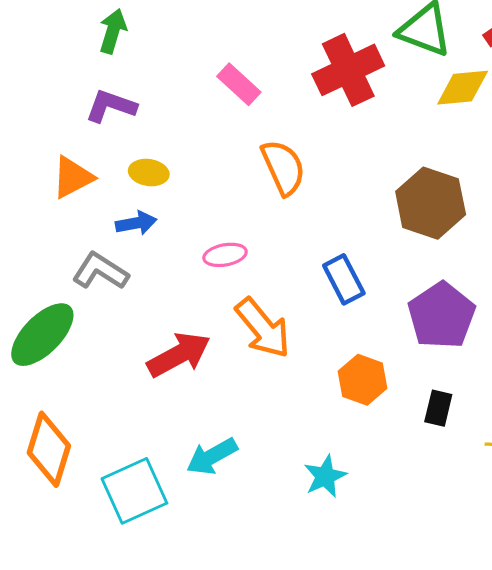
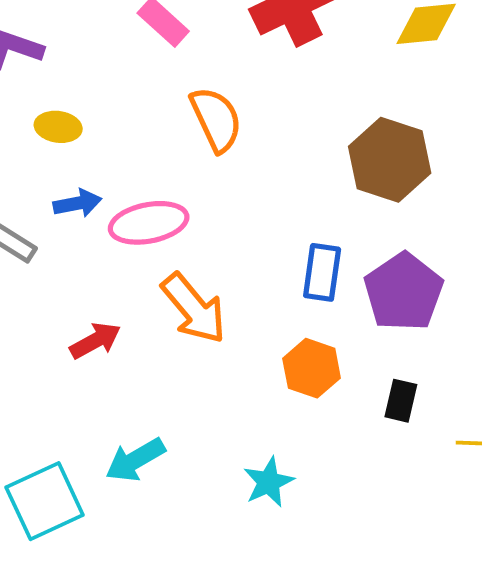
blue arrow: (136, 223) -> (77, 203), moved
pink ellipse: (225, 255) -> (149, 223), size x1.5
blue rectangle: (344, 279) -> (322, 272), moved, turned 36
red arrow: (179, 355) -> (95, 341), size x0.7

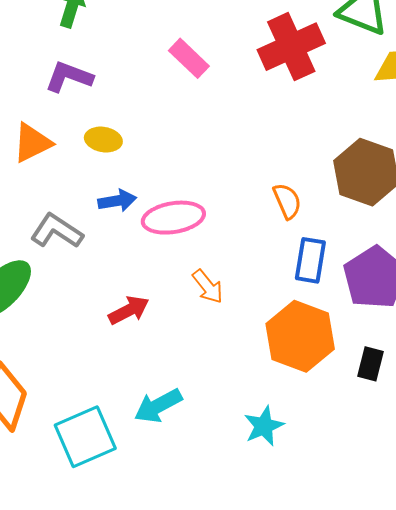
orange semicircle: (216, 119) -> (287, 201), moved, size x0.7
orange arrow: (194, 308) -> (208, 287), size x0.6
orange hexagon: (312, 368) -> (300, 336), size x1.5

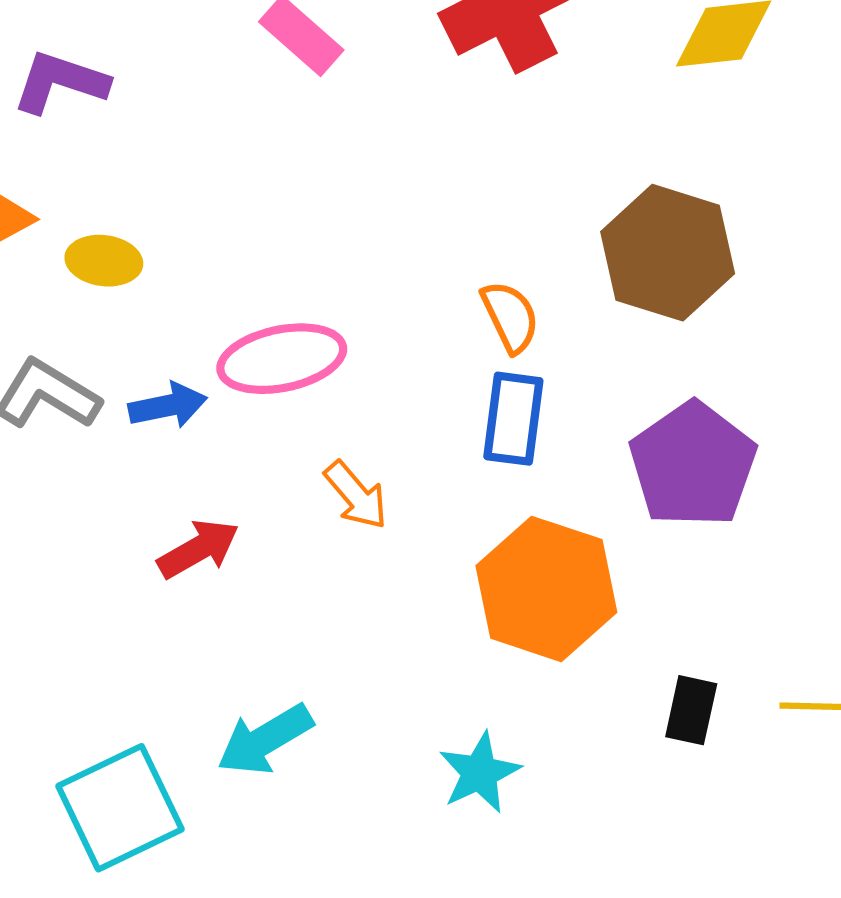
yellow ellipse: (103, 140) -> (104, 261), moved
blue arrow: (117, 201) -> (168, 406), moved
blue rectangle: (310, 260) -> (513, 419), moved
black rectangle: (370, 364) -> (691, 710), moved

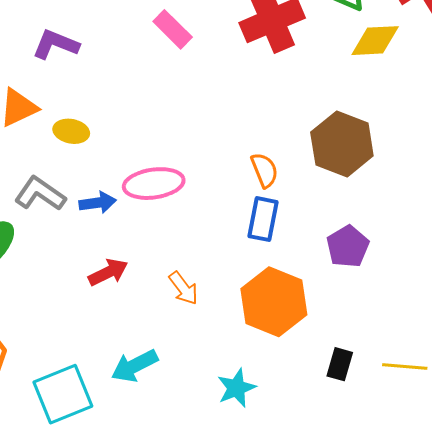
purple pentagon: (693, 465) -> (348, 246), size x0.7
orange arrow: (356, 495) -> (183, 288), moved

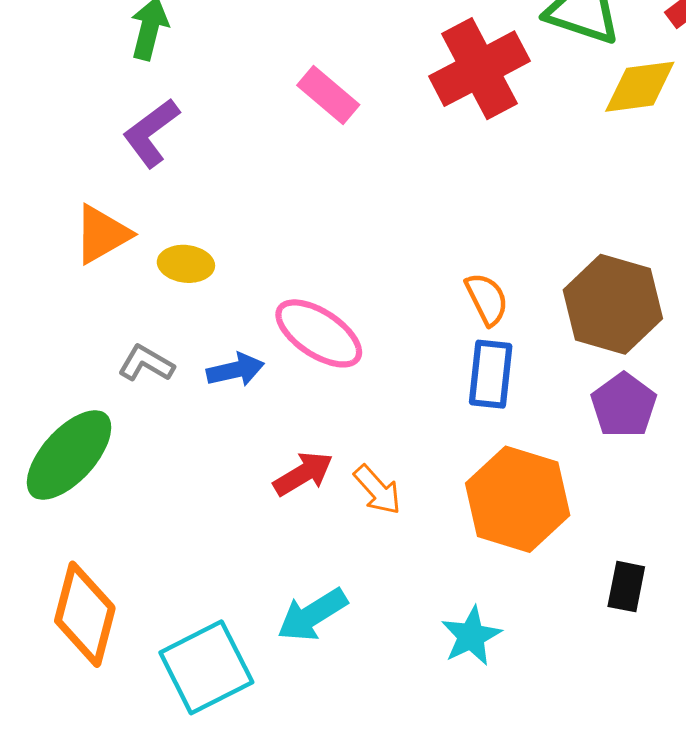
purple L-shape: (56, 44) -> (151, 133), turned -54
brown hexagon: (342, 144) -> (613, 304), moved
pink ellipse: (154, 184) -> (319, 333), turned 46
gray L-shape: (40, 194) -> (146, 363), size x0.7
red arrow: (108, 272) -> (303, 474), moved

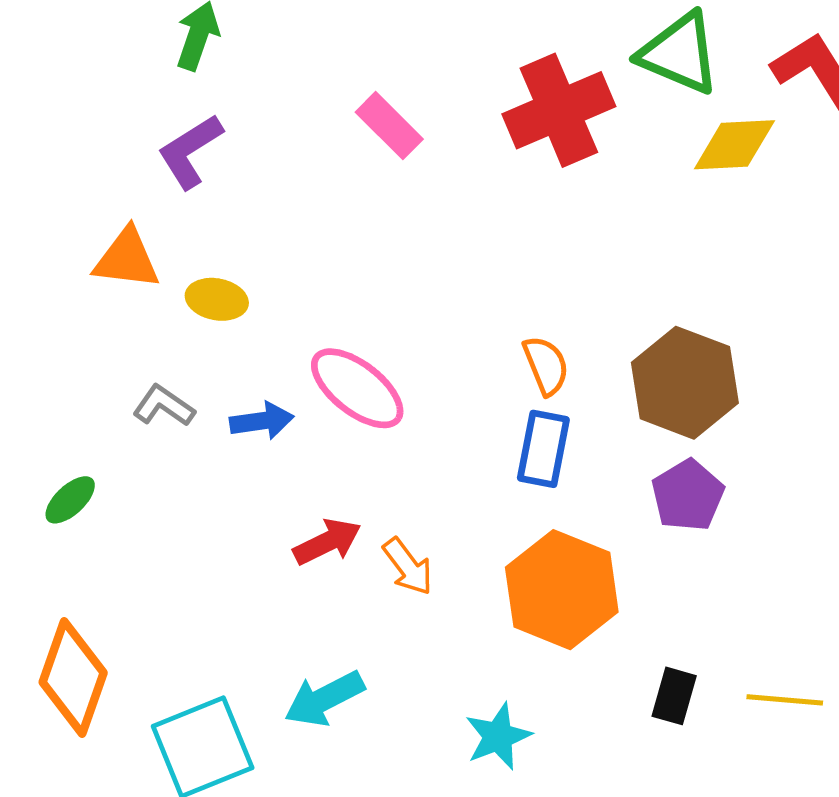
orange triangle: (102, 234) -> (127, 259), turned 32
green ellipse: (69, 455) -> (70, 500), size x0.5

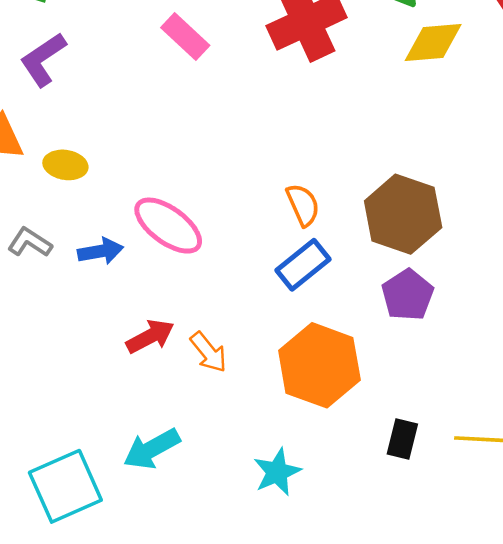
blue rectangle: (543, 449) -> (303, 265), turned 42

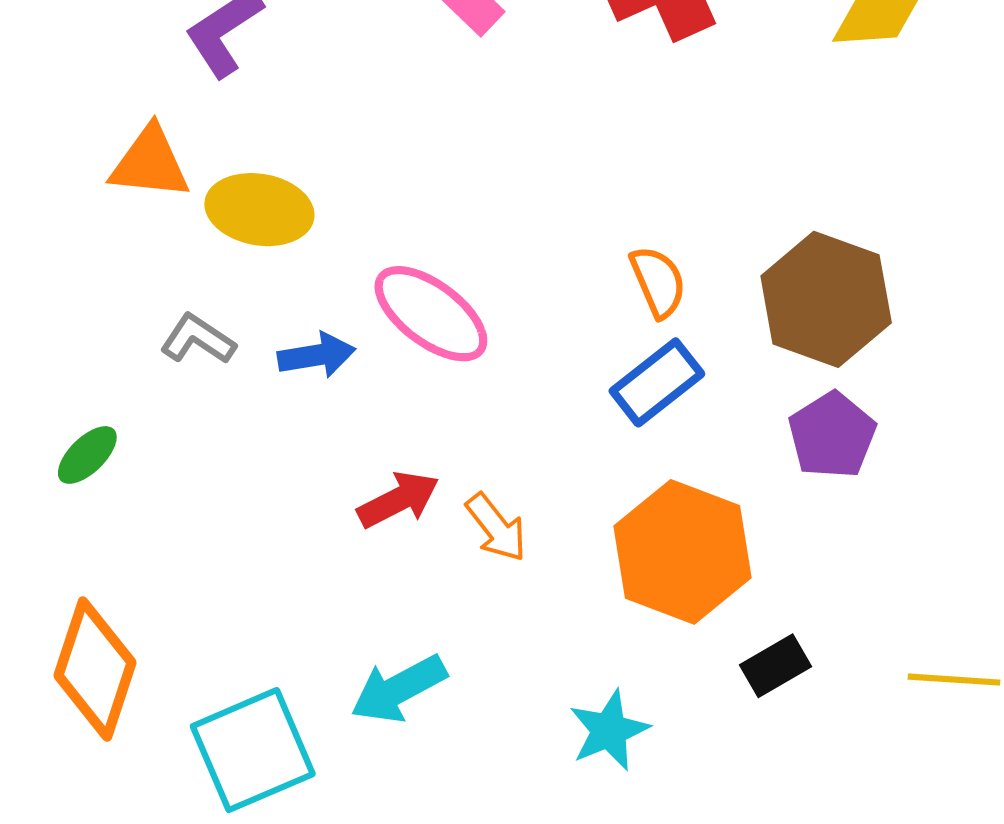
yellow ellipse: (65, 165) -> (259, 210), size x1.4
black rectangle: (402, 439) -> (776, 666), moved, turned 45

